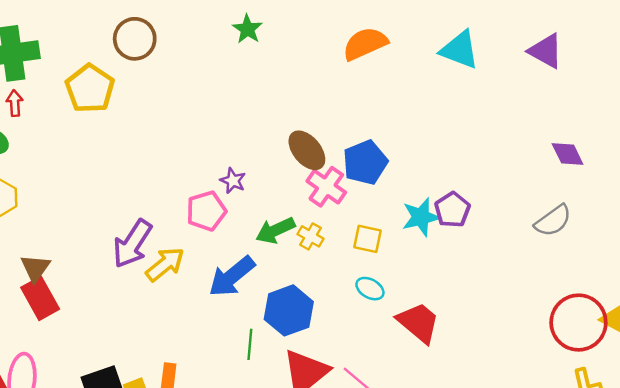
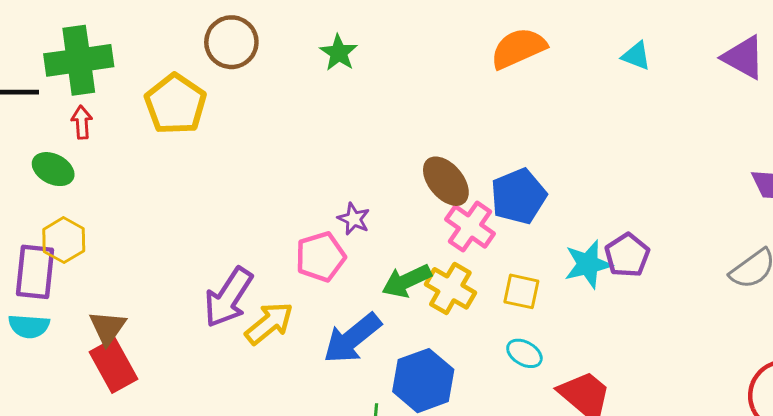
green star: (247, 29) -> (339, 53), moved
cyan triangle: (460, 50) -> (636, 56), size x0.6
yellow cross: (311, 236) -> (450, 288), size x1.5

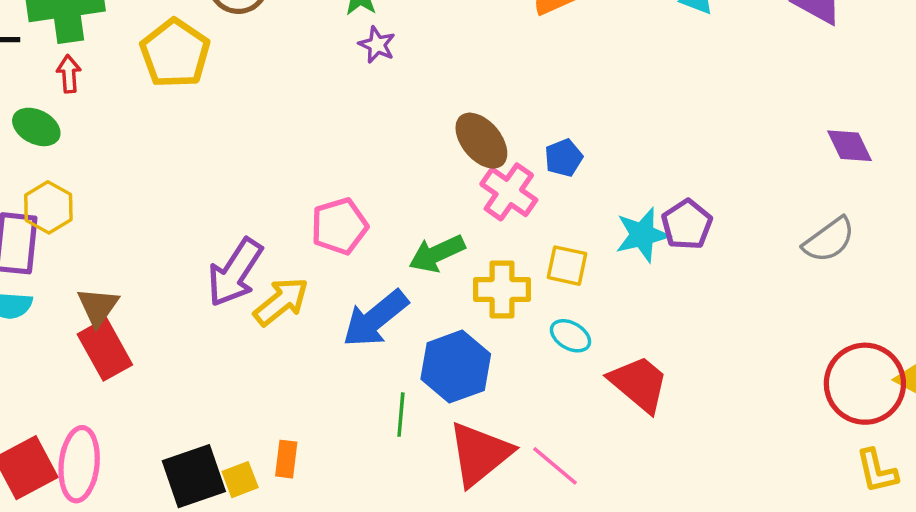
blue pentagon: (518, 196) -> (564, 158), size x0.6
purple star: (354, 219) -> (377, 45), moved
yellow cross: (450, 288) -> (502, 290), moved, turned -30

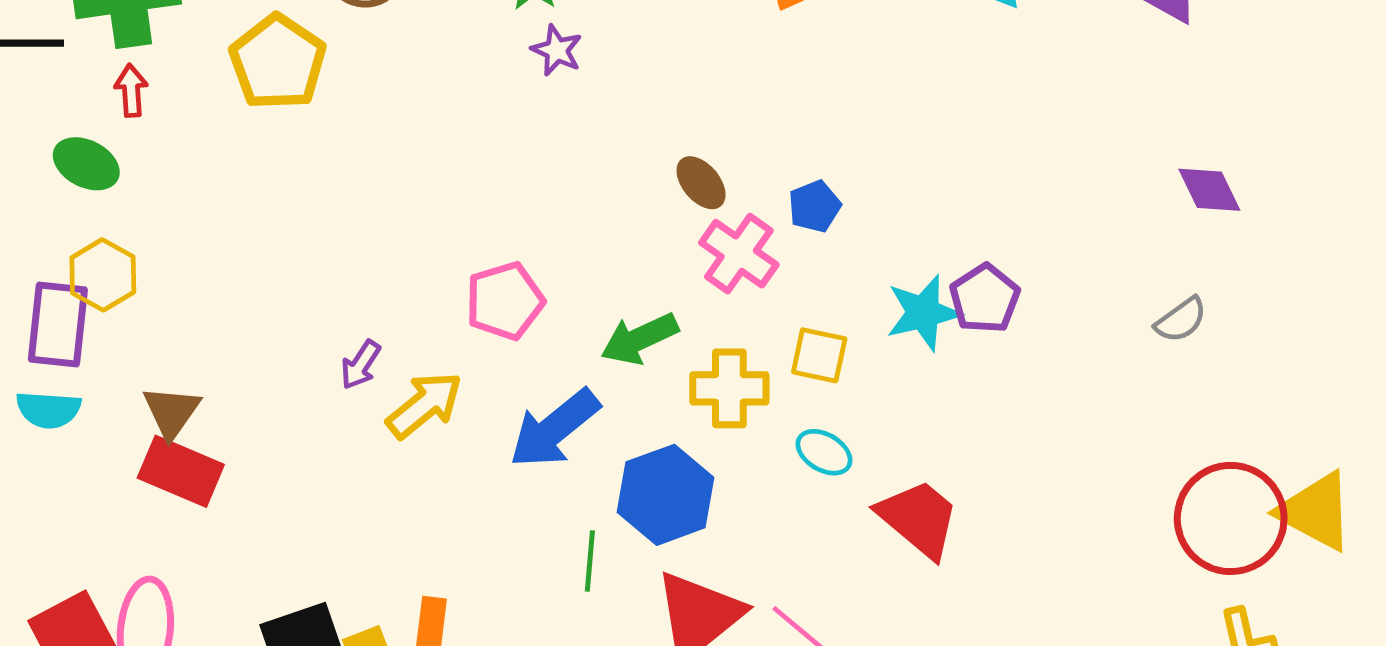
brown ellipse: (481, 141) -> (701, 183), size x0.7
gray semicircle: (829, 240) -> (1181, 320), size x0.7
purple arrow: (235, 272) -> (361, 365), size x0.5
red rectangle: (105, 349) -> (181, 471), turned -38

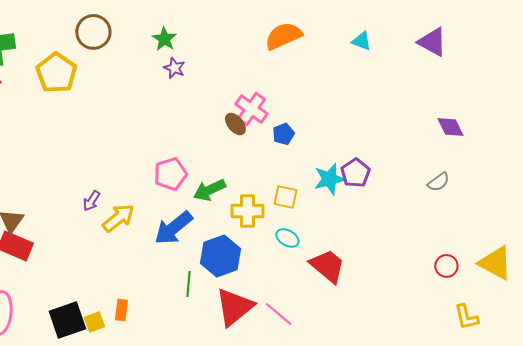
pink cross: (739, 254) -> (251, 109), moved
pink pentagon: (505, 301) -> (170, 174), moved
red circle: (1231, 518) -> (446, 266), moved, size x0.5

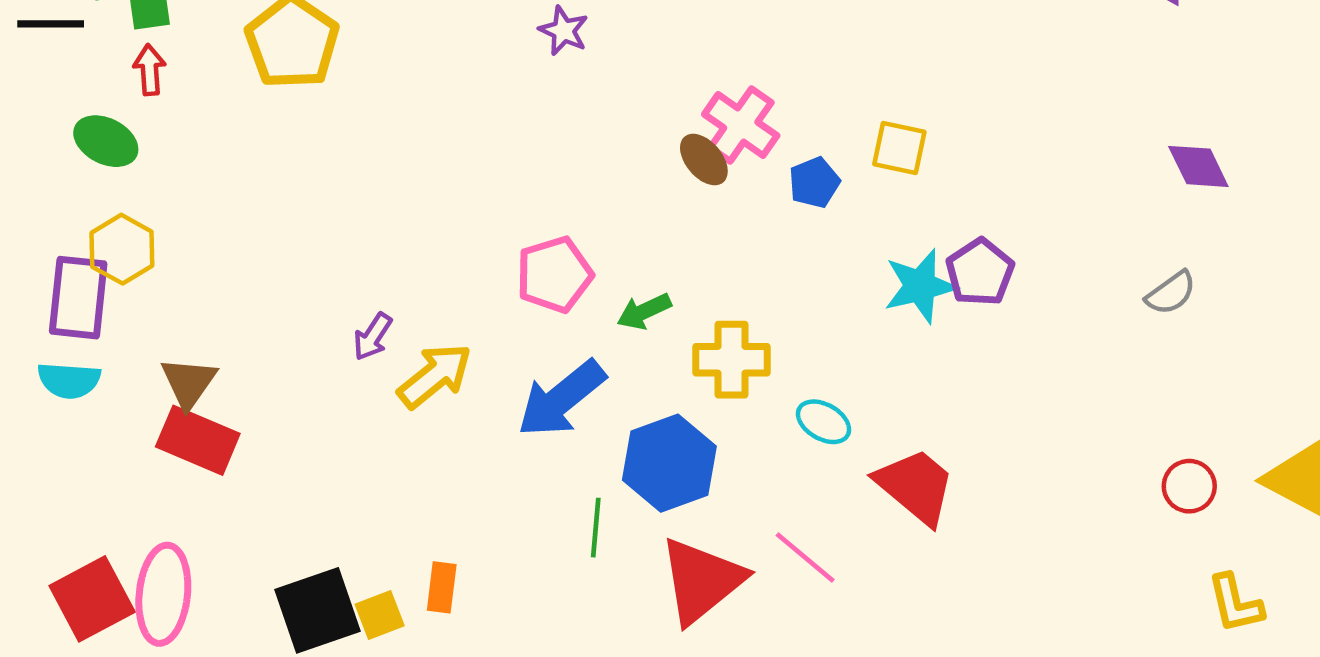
green arrow: (209, 190) -> (644, 311), size x0.7
yellow square: (285, 197) -> (899, 148), moved
pink line: (278, 314) -> (805, 557), moved

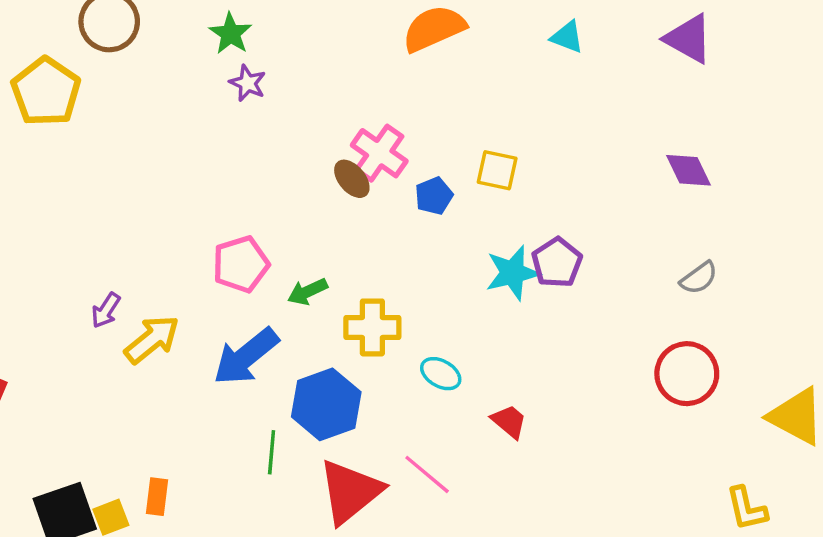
purple diamond: (1198, 166) -> (689, 170), moved
red trapezoid: (916, 486) -> (509, 421), size x0.6
red circle: (1189, 486) -> (687, 374), moved, size x1.6

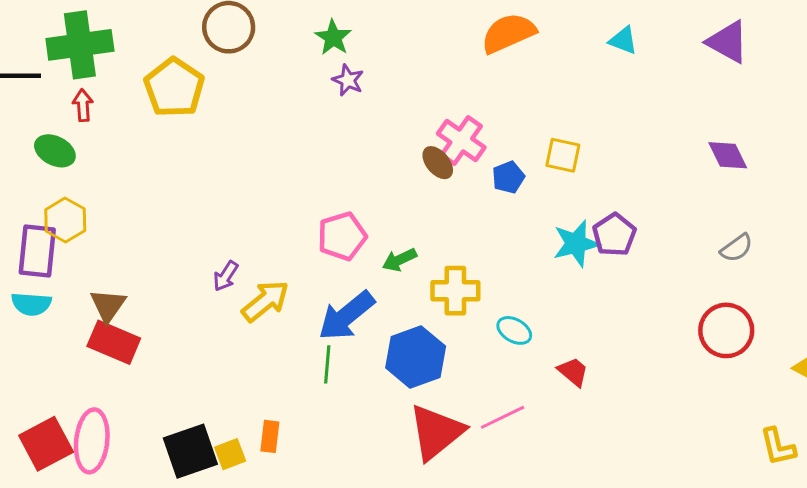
green line: (272, 452) -> (327, 364), moved
pink line: (427, 474) -> (502, 417), turned -66

